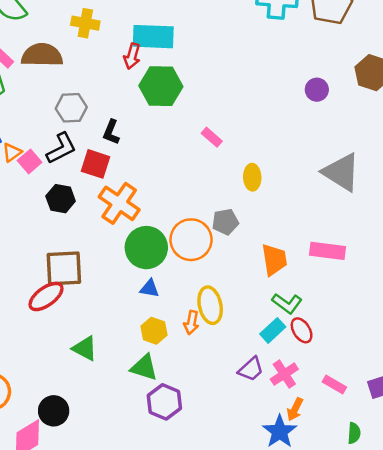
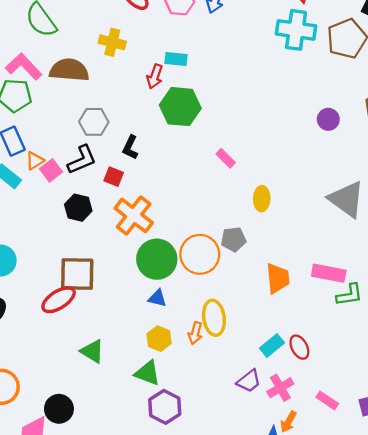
cyan rectangle: (153, 37) -> (176, 59), size x0.6
red square: (96, 164) -> (114, 177), size x0.7
green L-shape: (287, 303) -> (349, 295), moved, turned -48

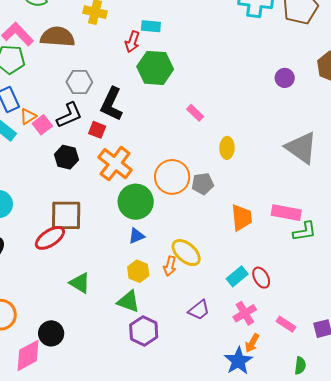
black L-shape: (130, 147) -> (112, 104), size x1.6
orange circle: (200, 254) -> (172, 177), moved
blue triangle: (157, 298) -> (136, 236), turned -36
yellow ellipse: (214, 318) -> (186, 253), turned -40
purple trapezoid: (249, 381) -> (199, 310), moved

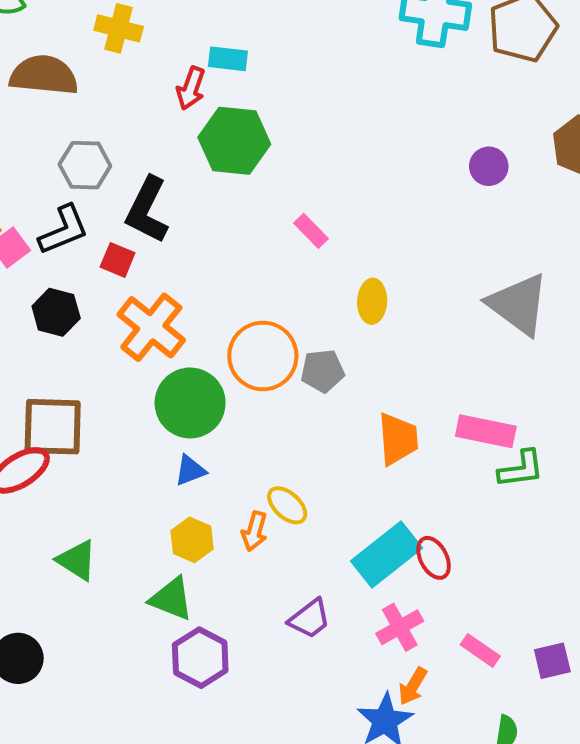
yellow ellipse: (186, 253) -> (287, 505), size x0.7
cyan rectangle: (237, 276) -> (386, 554), size x1.6

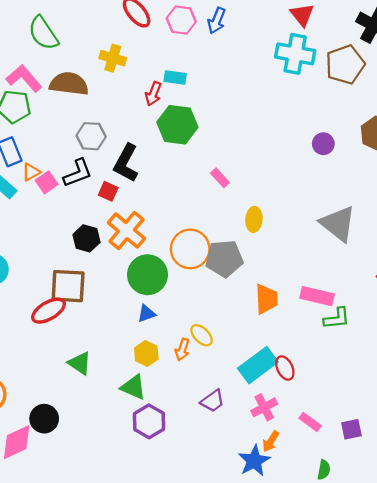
black hexagon: (56, 312) -> (86, 238), moved
gray pentagon: (323, 371) -> (224, 258), size x1.5

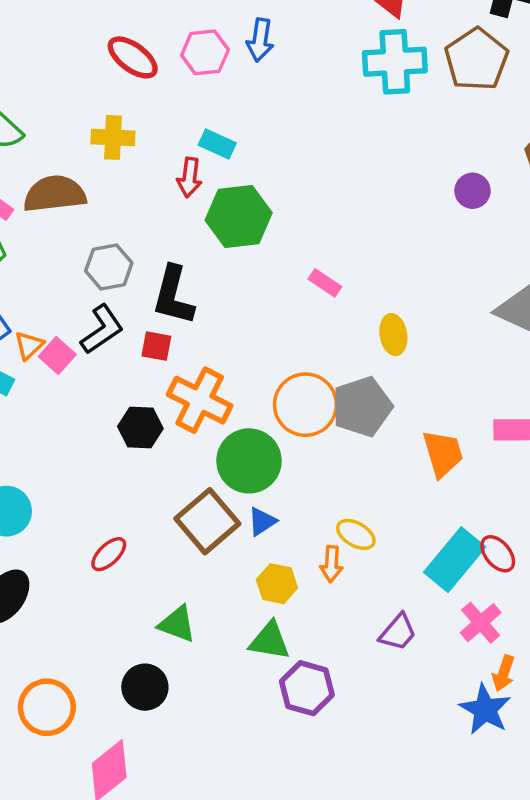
cyan rectangle: (175, 77) -> (217, 144), turned 30
brown square: (68, 286) -> (207, 521), moved, turned -30
red ellipse: (48, 311) -> (109, 554), size x0.7
black circle: (44, 419) -> (145, 687), moved

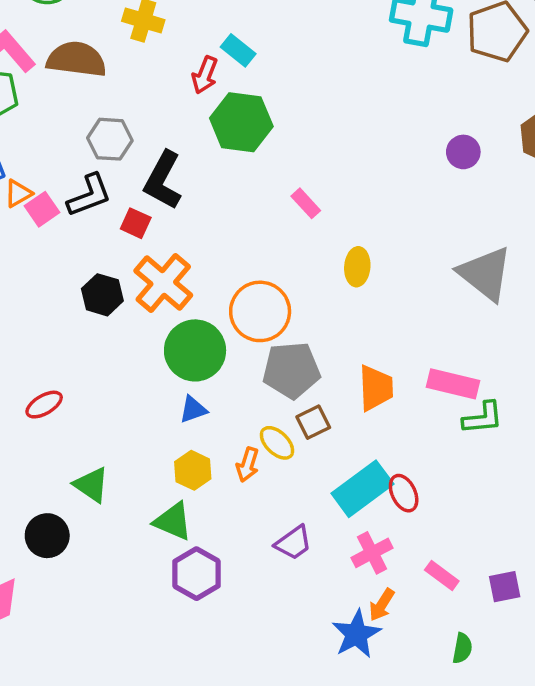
gray pentagon: (362, 407) -> (291, 370), moved
brown square: (207, 521) -> (313, 422), moved, size x0.6

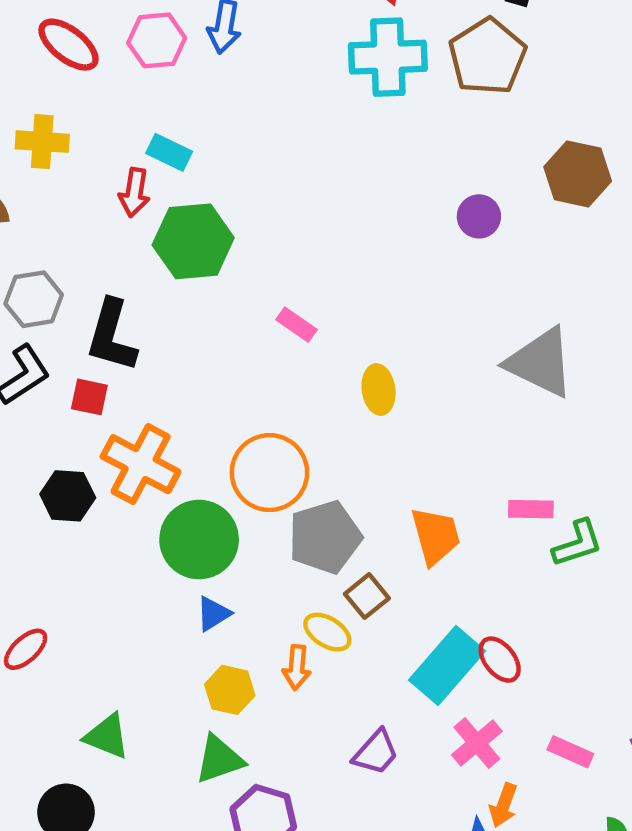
pink rectangle: (453, 384) -> (531, 509), size x0.7
green triangle: (173, 521) -> (219, 759), turned -30

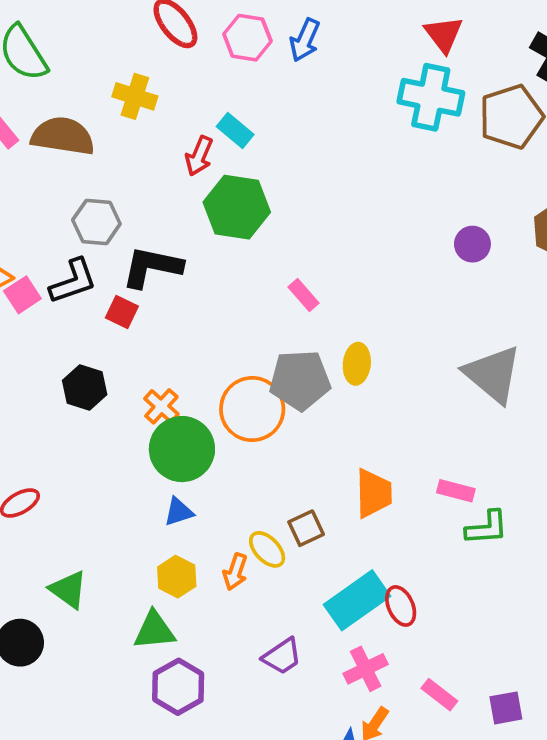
black L-shape: (111, 336) -> (152, 267), turned 72
orange cross: (141, 464) -> (161, 406), moved, size x0.6
gray pentagon: (325, 537) -> (300, 380), moved

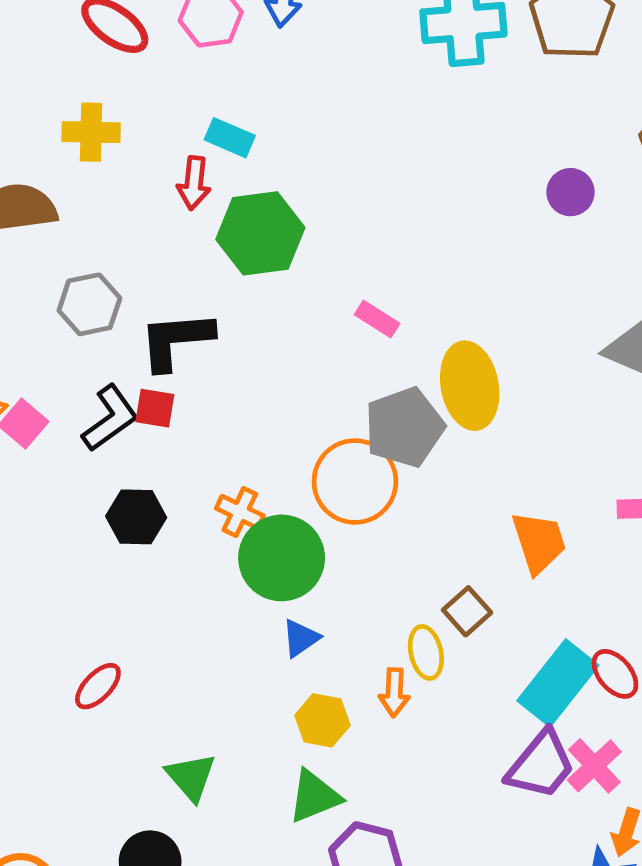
black L-shape: (73, 281) -> (110, 418), moved
yellow ellipse: (357, 364) -> (470, 386), size x1.6
yellow ellipse: (267, 549) -> (426, 652), turned 48
green triangle: (68, 590) -> (191, 777), turned 30
purple trapezoid: (282, 656) -> (541, 765), moved, size x1.4

